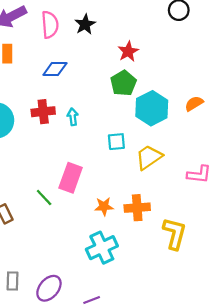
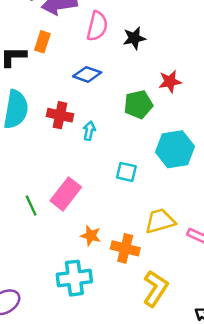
green pentagon: (123, 83) -> (138, 104), moved
yellow trapezoid: (149, 157) -> (160, 221), moved

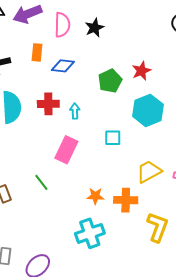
orange rectangle: (42, 42) -> (37, 52), moved
red star: (170, 81) -> (141, 71), moved
pink rectangle: (66, 194) -> (66, 150), moved

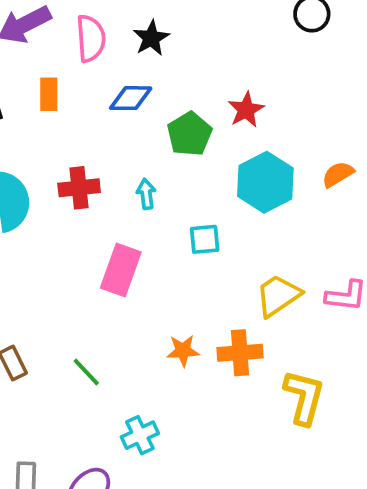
blue diamond: (63, 66) -> (131, 98), moved
cyan arrow: (75, 111) -> (146, 194), moved
green line: (41, 182) -> (86, 372), moved
cyan cross: (90, 233) -> (140, 435), moved, size x0.7

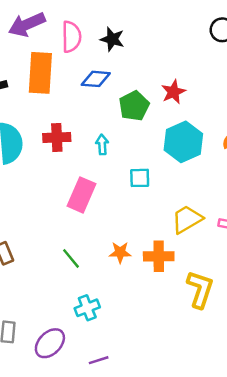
black star: (151, 38) -> (112, 39), turned -30
orange rectangle: (49, 94) -> (40, 73), size x1.8
green line: (86, 372) -> (71, 258), moved

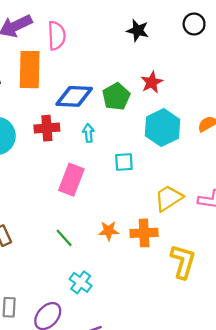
black star: (112, 39) -> (138, 30), moved
blue diamond: (96, 79) -> (74, 96), moved, size x1.4
cyan cross: (87, 308) -> (81, 282), turned -30

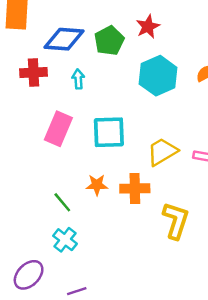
cyan square: (124, 162) -> (109, 132), moved, size x1.6
green line: (64, 238) -> (62, 202), moved

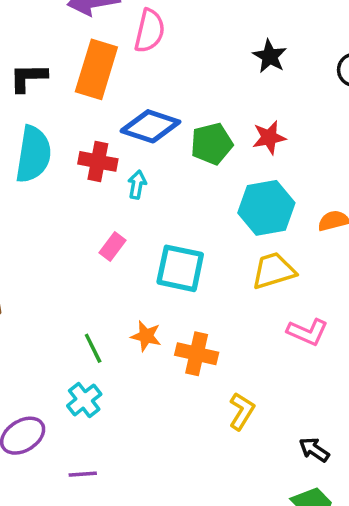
cyan arrow: (78, 79) -> (137, 185), moved
pink rectangle: (58, 129) -> (113, 247), size x0.6
yellow trapezoid: (162, 152) -> (274, 271), moved
yellow L-shape: (176, 221) -> (242, 411), size x0.7

